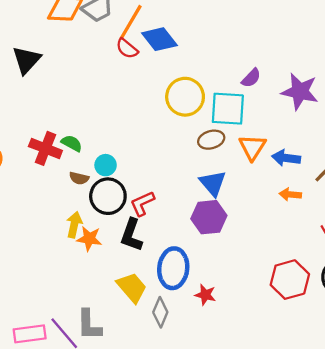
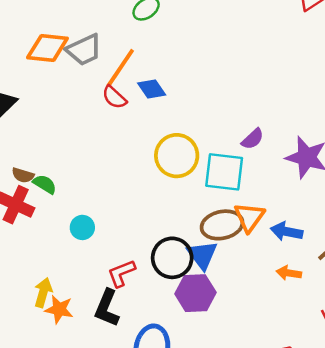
blue diamond: (159, 39) -> (152, 89), size x0.7
brown ellipse: (211, 140) -> (222, 225), moved, size x1.4
green semicircle: (72, 143) -> (45, 184), moved
brown semicircle: (79, 178) -> (23, 175), moved
black circle: (108, 196) -> (172, 258), moved

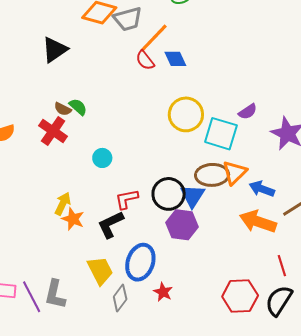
green semicircle: (45, 184) -> (78, 107), moved
orange arrow: (289, 273) -> (258, 222), size x1.8
black L-shape: (107, 308) -> (111, 224), turned 32

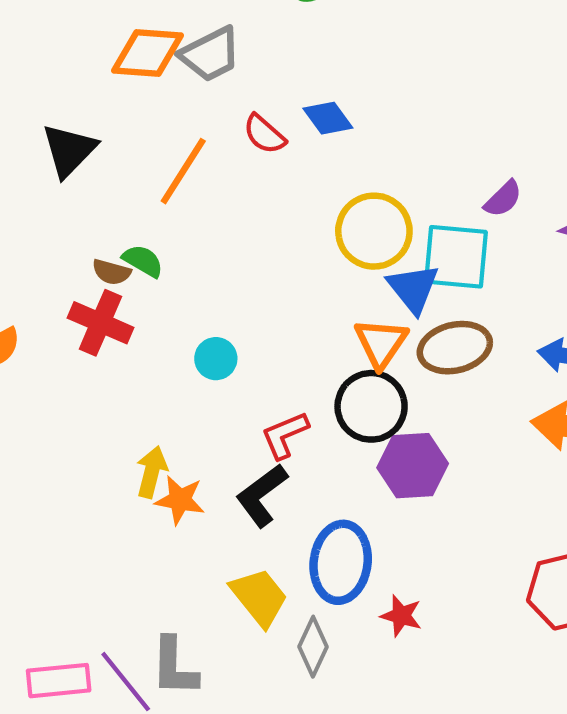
orange line: (154, 38) -> (183, 171), moved
orange triangle: (234, 173) -> (381, 343), moved
blue triangle: (192, 196) -> (413, 288), moved

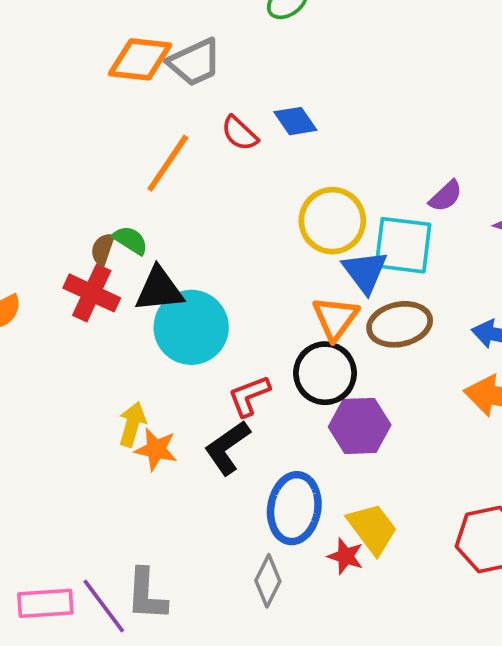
black triangle: (69, 150) -> (159, 290), moved, turned 38
brown semicircle: (111, 272) -> (103, 249), turned 92
cyan circle: (216, 359) -> (191, 327), size x2.0
yellow trapezoid: (259, 597) -> (372, 529), moved

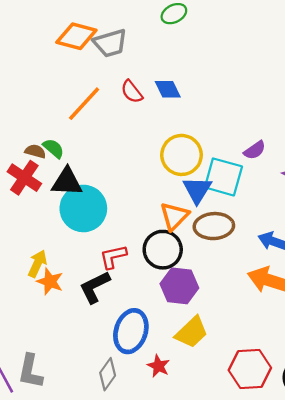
brown semicircle: (103, 249) -> (35, 151), turned 78
yellow trapezoid: (372, 529) -> (192, 332), moved, turned 75

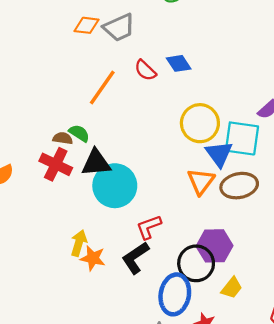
orange diamond: (76, 36) -> (87, 25), size x0.7
black circle: (163, 250) -> (196, 263), moved
yellow trapezoid: (192, 332) -> (232, 288), size x0.7

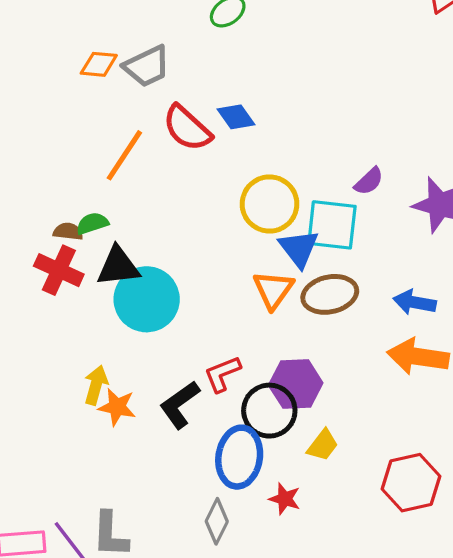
red semicircle: (145, 70) -> (187, 128), size x1.5
green semicircle: (79, 133) -> (92, 223), turned -50
red L-shape: (149, 227) -> (222, 374), moved

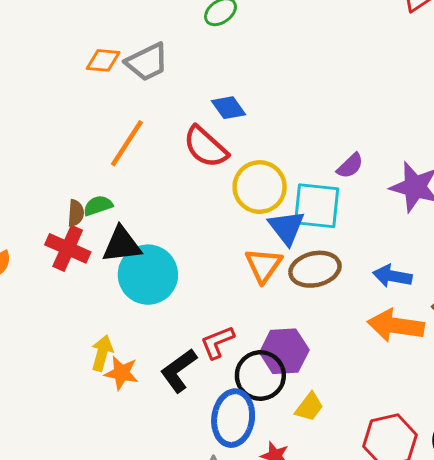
red semicircle: (187, 128) -> (206, 147), moved
brown semicircle: (68, 232) -> (76, 213), turned 88

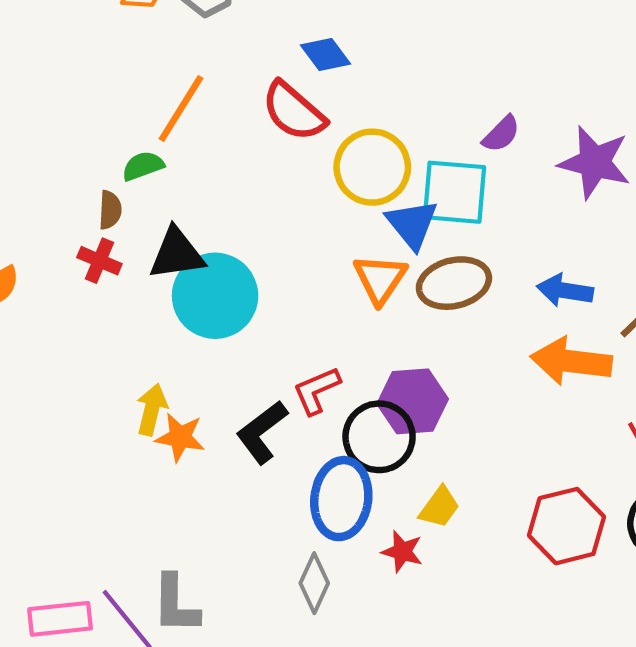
green semicircle: (98, 206) -> (143, 166), moved
red cross: (68, 248) -> (99, 261), size x0.7
yellow trapezoid: (309, 407) -> (439, 507), moved

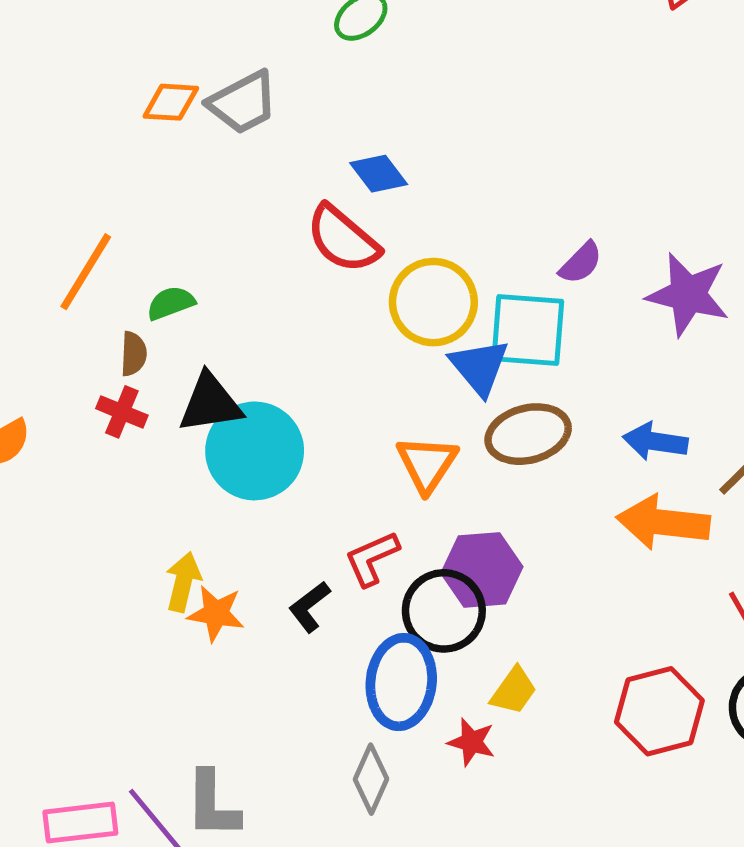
orange line: (181, 108) -> (86, 272), moved
orange triangle: (380, 279) -> (427, 464), moved
black L-shape: (262, 432) -> (310, 607), size x0.7

